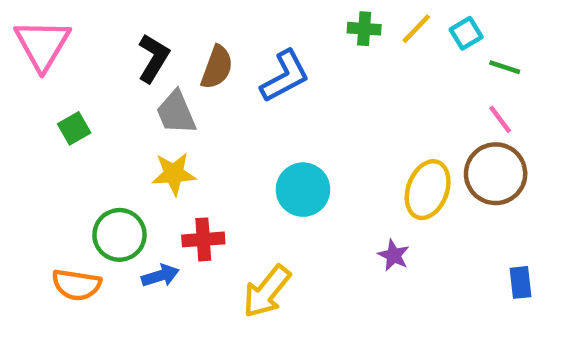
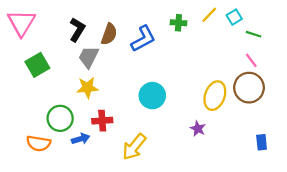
green cross: (364, 29) -> (178, 23), moved
gray trapezoid: (176, 113) -> (89, 57), turned 50
green square: (74, 128) -> (37, 65), size x1.5

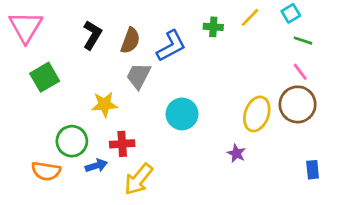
cyan square: (234, 17) -> (291, 13), moved
gray trapezoid: (89, 57) -> (138, 76), moved
yellow arrow: (134, 147) -> (138, 179), moved

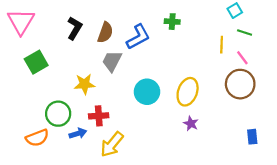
yellow line: (250, 17) -> (222, 45), moved, turned -42
yellow ellipse: (257, 114) -> (188, 92), moved
orange semicircle: (46, 171) -> (37, 138), turned -30

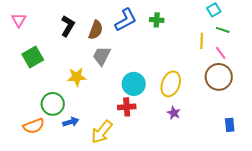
pink triangle: (21, 22) -> (19, 20), size x0.6
blue L-shape: (138, 37) -> (126, 20), moved
red cross: (99, 116) -> (127, 107), moved

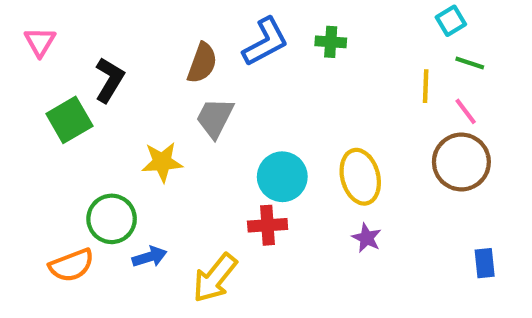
black L-shape: (68, 26) -> (109, 80), moved
yellow ellipse: (171, 84) -> (360, 177), turned -35

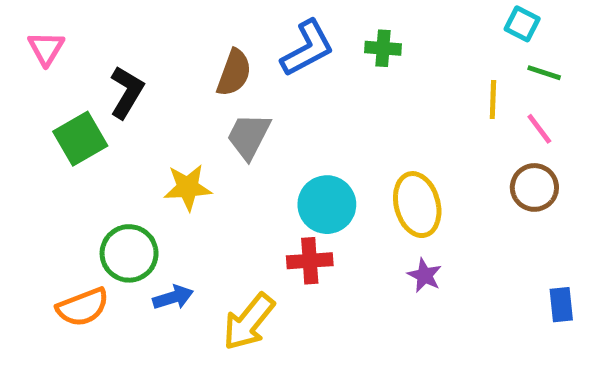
cyan square: (451, 21) -> (522, 24), turned -32
brown circle: (461, 162) -> (534, 187), size x0.7

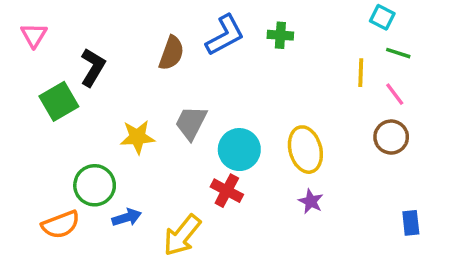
gray trapezoid: (249, 136) -> (191, 123), moved
red cross: (310, 261) -> (227, 191), turned 32

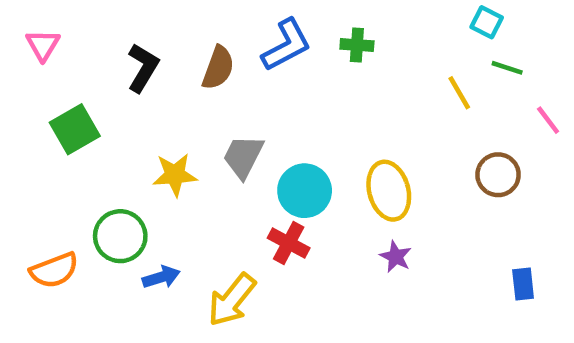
black L-shape: (93, 67) -> (143, 68), moved
yellow line: (361, 73) -> (459, 93), turned -32
pink line: (395, 94) -> (548, 120), moved
orange semicircle: (61, 225) -> (54, 270), moved

